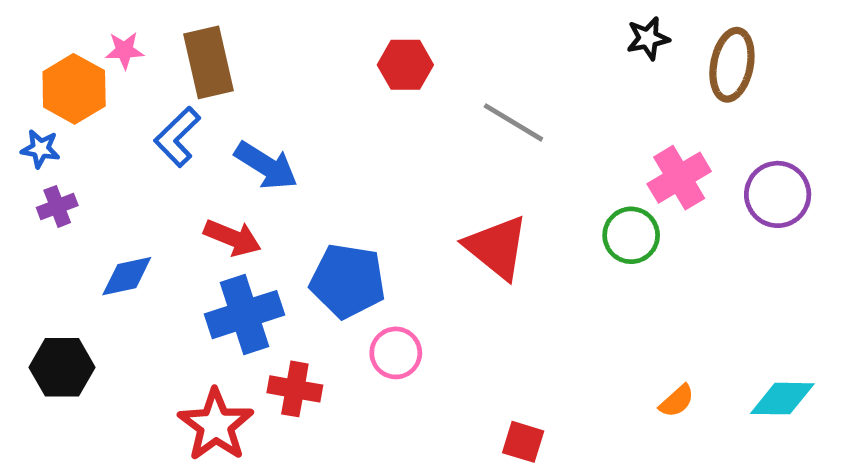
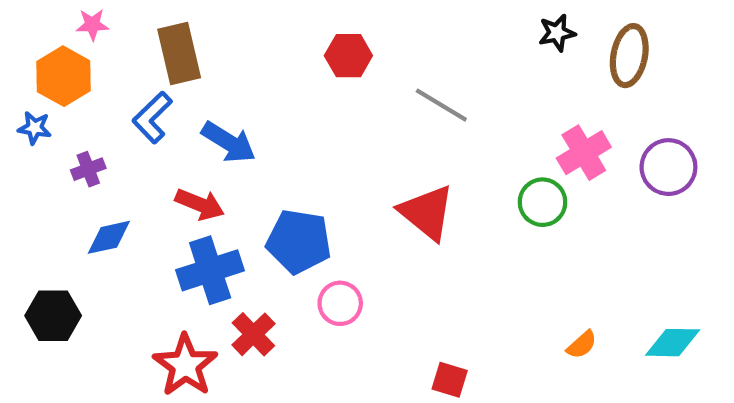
pink star: (124, 50) -> (92, 25), moved
purple cross: (57, 206) -> (88, 169), moved
red cross: (295, 389) -> (253, 334), turned 36

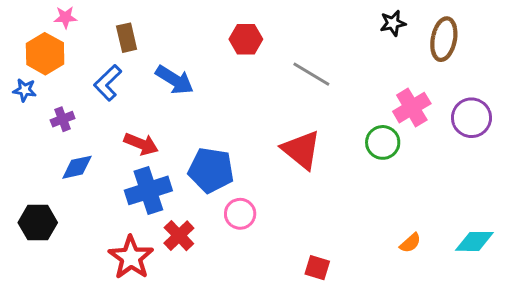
brown rectangle: (179, 53) -> (127, 38), size x0.7
blue arrow: (229, 142) -> (175, 80), moved

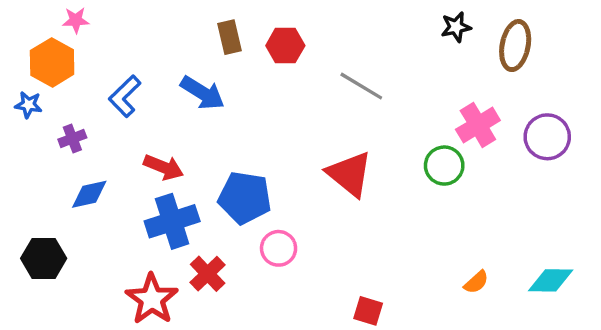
brown rectangle: (127, 38) -> (230, 37), moved

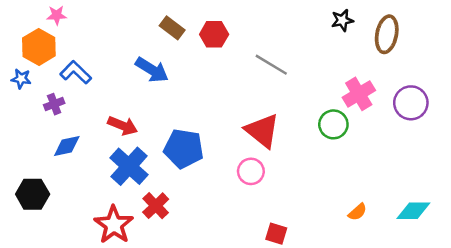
brown rectangle: (230, 37) -> (172, 28), turned -40
blue L-shape: (125, 96) -> (76, 72), moved, turned 88
blue cross: (172, 221) -> (129, 166), turned -30
pink circle: (279, 248) -> (251, 171), moved

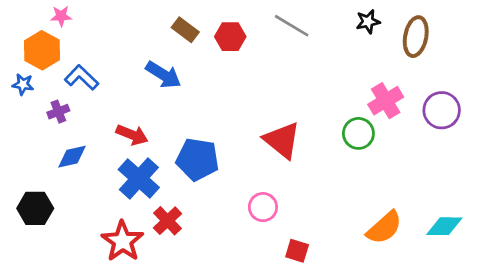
gray line: (271, 65) -> (292, 26), moved
pink circle: (251, 171) -> (263, 207), moved
orange semicircle: (358, 212) -> (384, 228), size x1.8

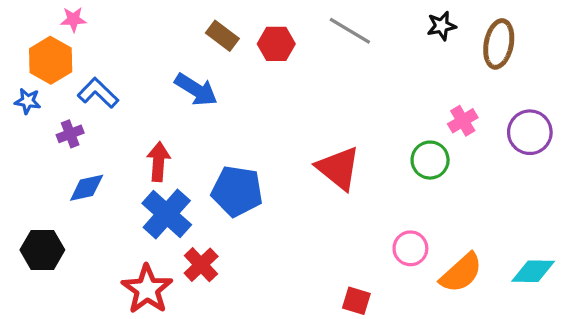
pink cross: (386, 101) -> (463, 121), size x0.7
red arrow: (132, 135) -> (159, 162), turned -108
pink circle: (263, 207) -> (410, 248), moved

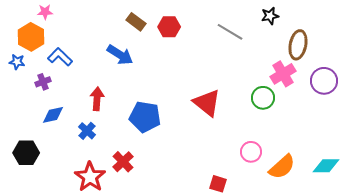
gray line: (350, 31) -> (230, 32), moved
brown ellipse: (499, 44) -> (298, 45), moved
pink cross: (463, 121) -> (283, 74), size x1.4
blue cross: (167, 214) -> (87, 131), moved, size x0.6

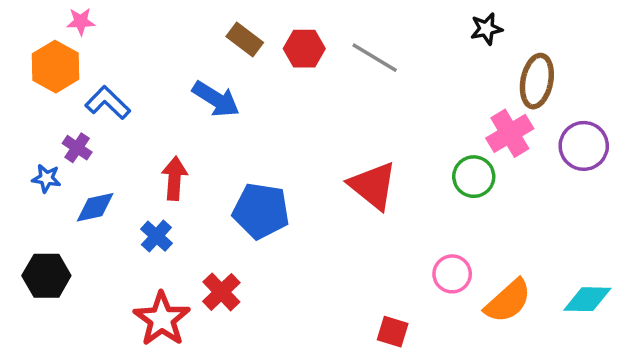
gray line: (230, 32) -> (375, 58), moved
blue star: (17, 62) -> (46, 178), moved
purple cross: (43, 82) -> (77, 148), turned -35

